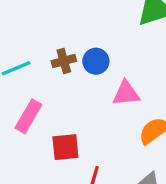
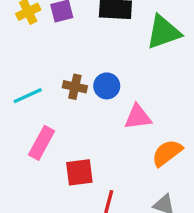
brown cross: (64, 61) -> (75, 87), turned 30

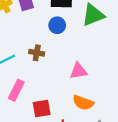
blue circle: (107, 86) -> (57, 25), moved
orange semicircle: (167, 153) -> (83, 103), moved, turned -120

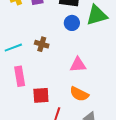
blue circle: (57, 25) -> (72, 23), moved
pink rectangle: (16, 90) -> (20, 76), turned -42

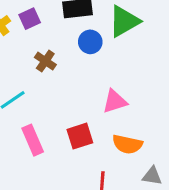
brown cross: (42, 44) -> (45, 61), moved, turned 32
red square: (41, 95) -> (80, 136), moved

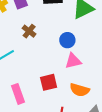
blue circle: (90, 42) -> (67, 40), moved
pink rectangle: (33, 140) -> (18, 94), moved

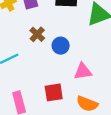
blue circle: (67, 40) -> (61, 46), moved

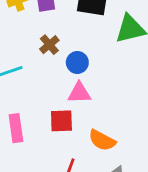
pink triangle: (83, 71) -> (79, 93), moved

